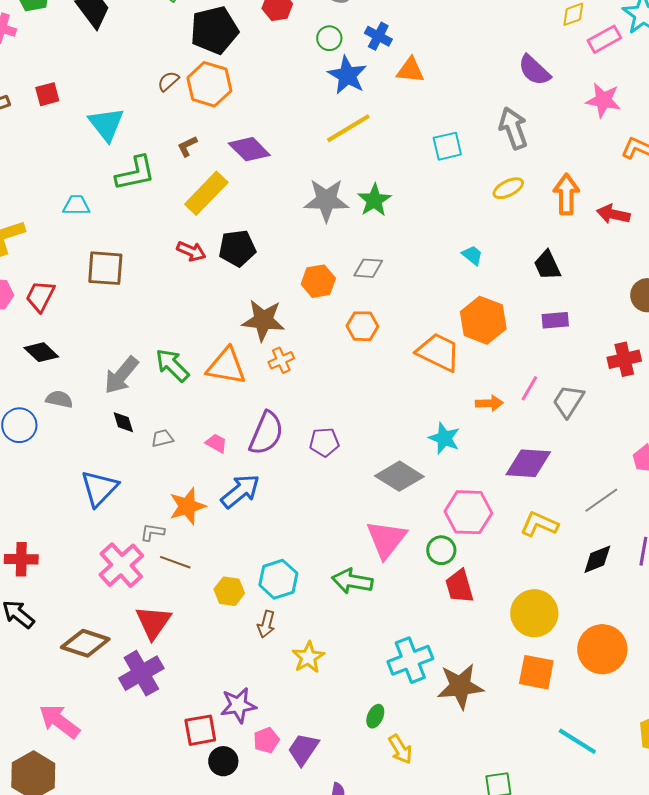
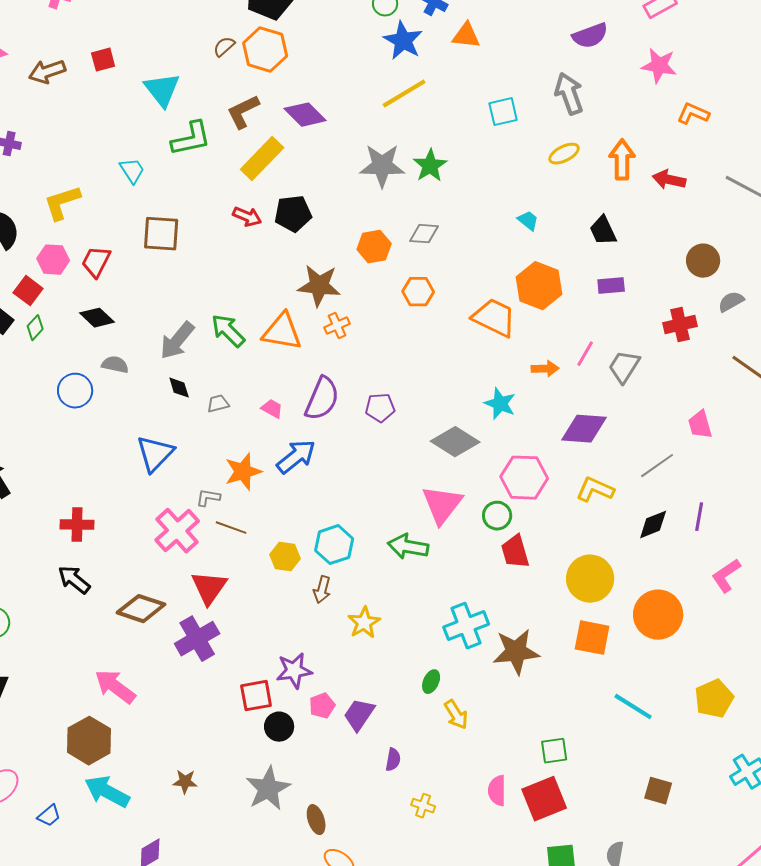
purple semicircle: (534, 70) -> (590, 36), turned -63
brown L-shape: (187, 146) -> (243, 112), size x1.6
cyan trapezoid: (76, 205) -> (132, 171), turned 56

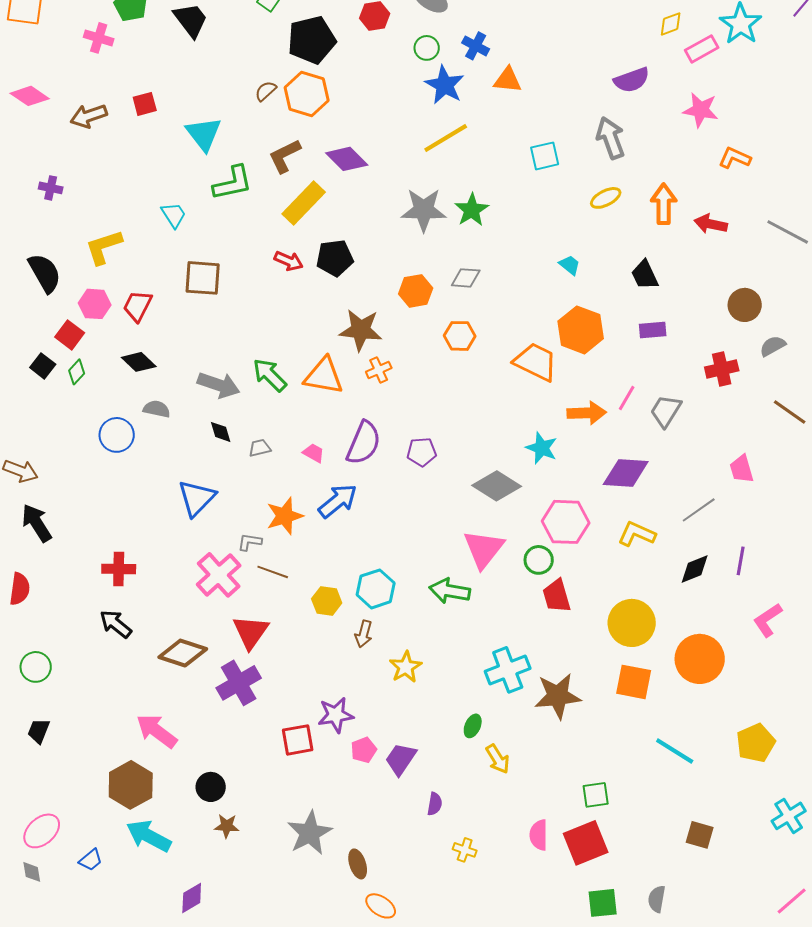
gray arrow: (177, 341) -> (219, 385), turned -111
orange arrow: (545, 369) -> (587, 413), size x1.4
black circle: (279, 727) -> (211, 787), moved

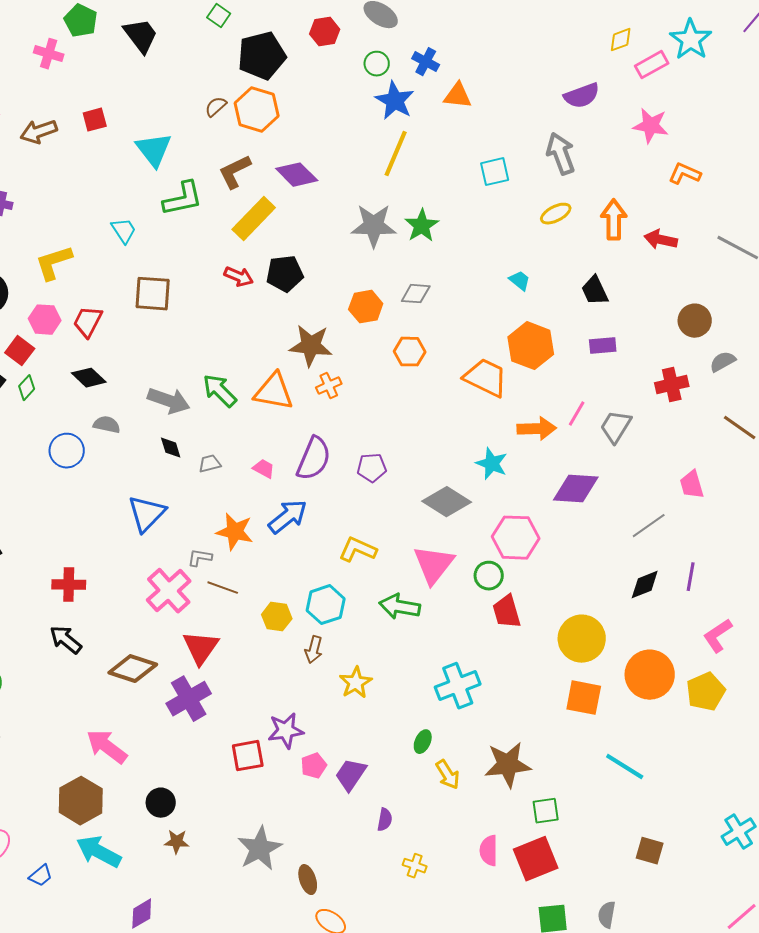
yellow line: (446, 138) -> (396, 154), turned -36
orange star: (285, 516) -> (235, 532), turned 30
yellow L-shape: (637, 534) -> (358, 550), moved
brown star: (558, 696) -> (508, 765), moved
yellow pentagon: (756, 743) -> (706, 692), moved

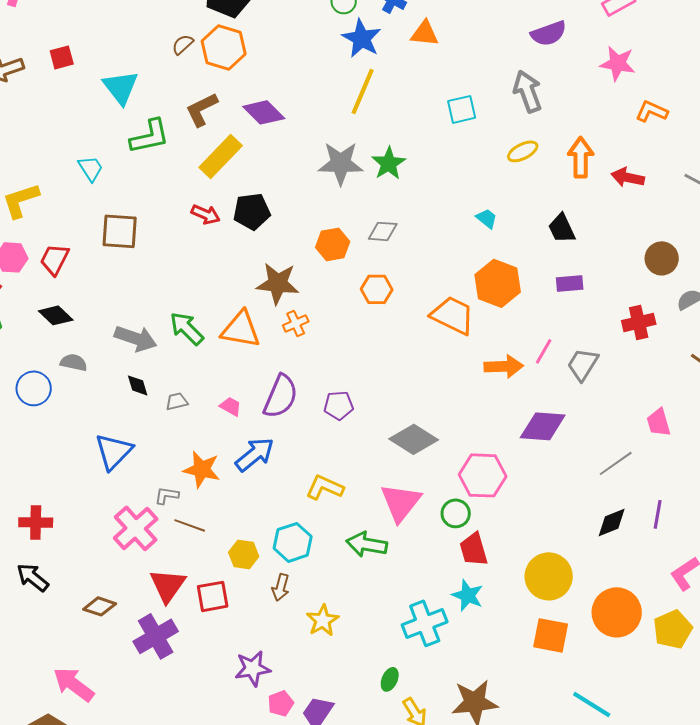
cyan star: (492, 464) -> (468, 595), moved
brown diamond: (133, 669) -> (100, 606), size x0.7
red square: (248, 756) -> (213, 596), moved

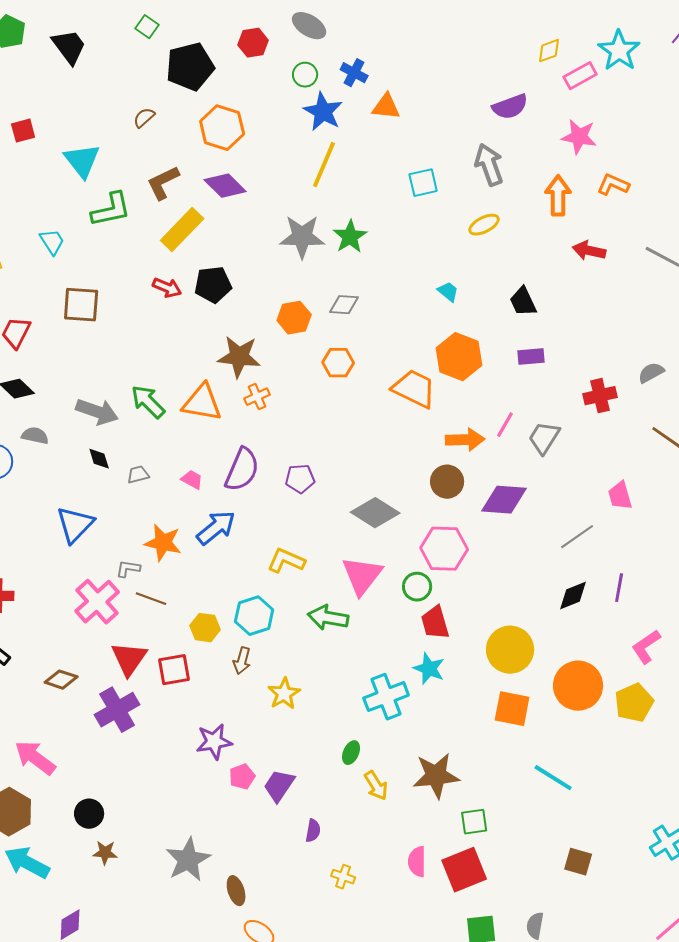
orange hexagon: (224, 47) -> (222, 128), moved
orange arrow: (581, 157) -> (558, 196), moved
brown circle: (662, 258) -> (447, 482), moved

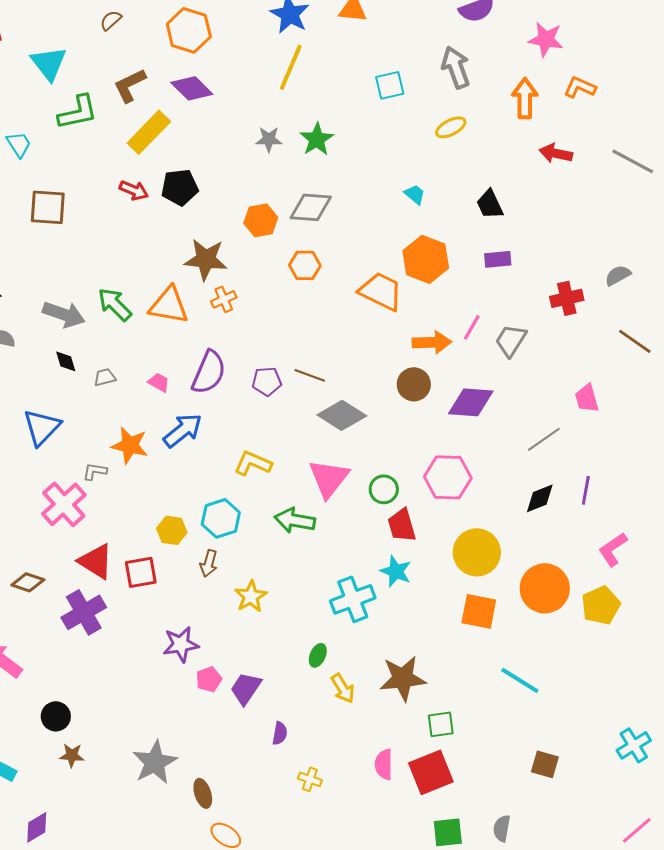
gray star: (302, 237) -> (269, 139), size x0.6
gray diamond: (344, 305) -> (311, 207), size x1.4
pink hexagon: (444, 549) -> (448, 477), moved
brown line: (151, 599) -> (310, 375), moved
red triangle: (129, 659) -> (96, 561), turned -33

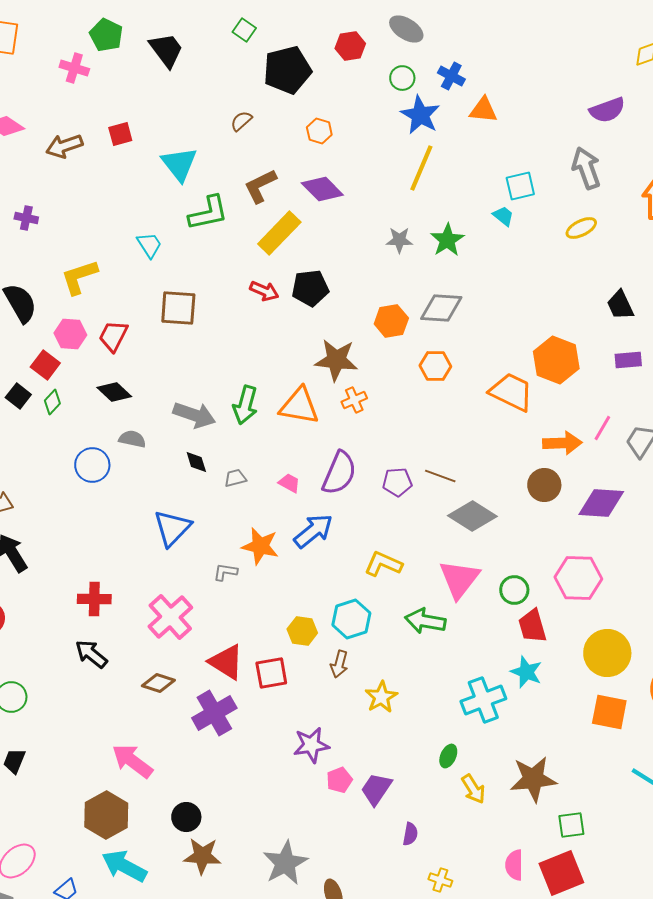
orange hexagon: (189, 30) -> (319, 131), size x0.6
cyan trapezoid: (415, 194) -> (503, 216), moved
green arrow: (115, 304) -> (245, 405), turned -120
pink cross: (64, 504) -> (170, 617), moved
brown star: (72, 755) -> (202, 856), size x1.5

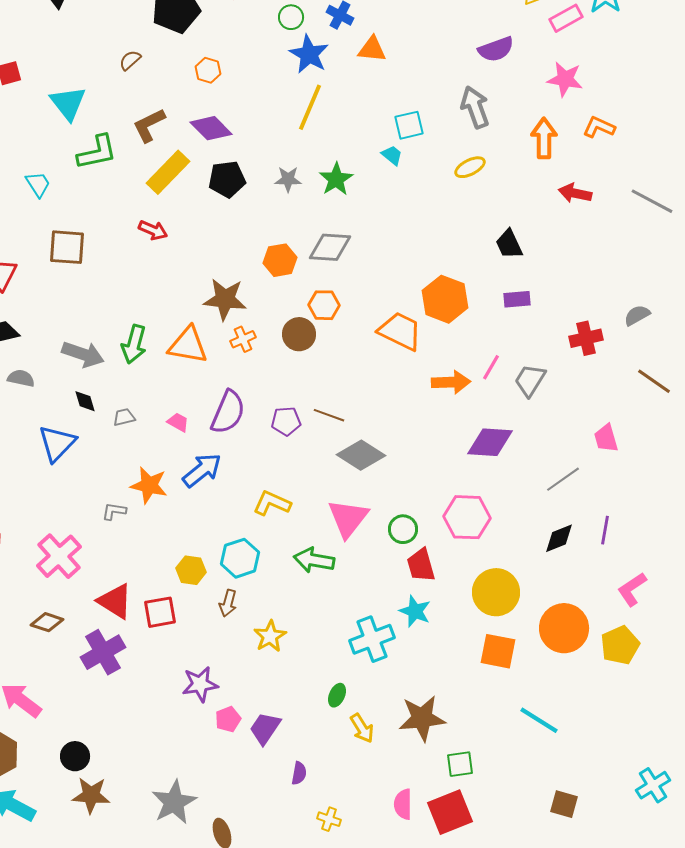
black pentagon: (310, 288) -> (227, 179), moved
brown circle: (544, 485) -> (299, 334), moved
blue triangle: (172, 528) -> (57, 443), moved

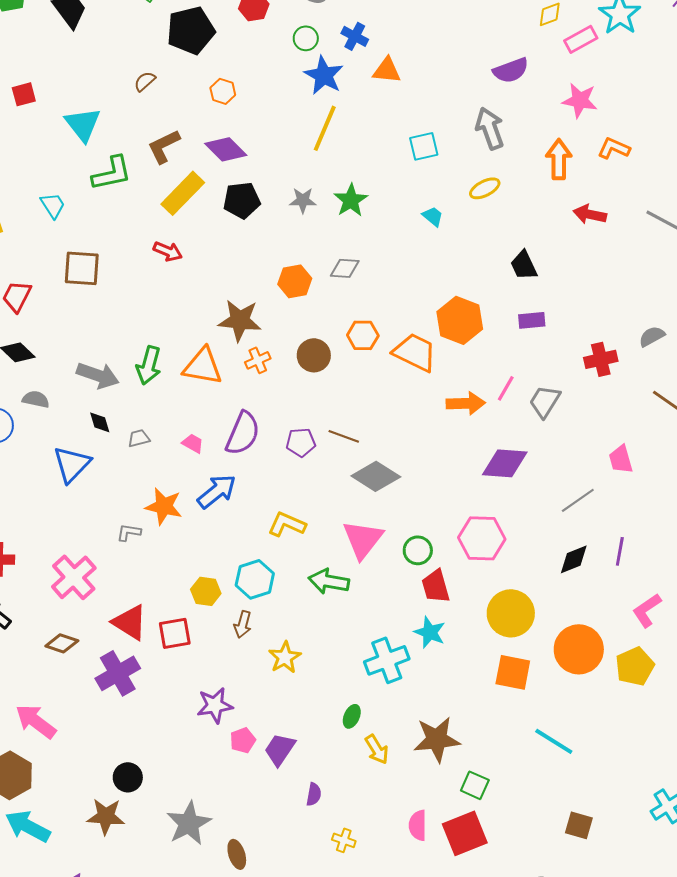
cyan trapezoid: (392, 155) -> (433, 216), moved
gray diamond: (330, 247) -> (345, 268), size x0.7
orange hexagon: (324, 305) -> (363, 335), moved
black circle: (75, 756) -> (128, 777), moved
green square: (460, 764) -> (475, 785), turned 32

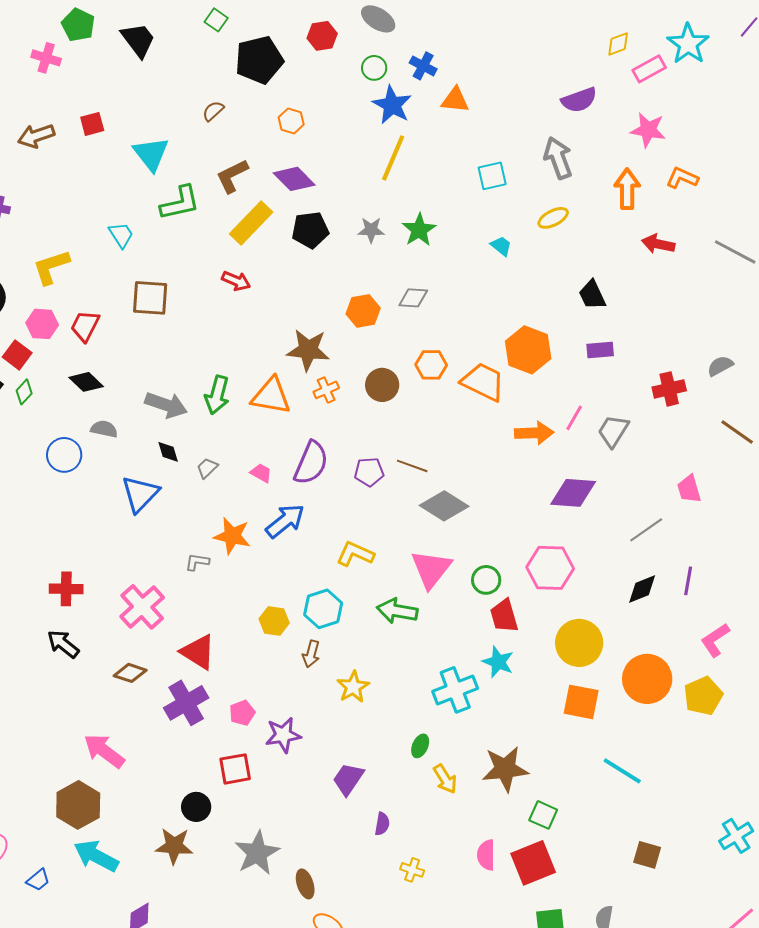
gray trapezoid: (139, 438) -> (207, 468), turned -30
red square: (175, 633) -> (235, 769), moved
pink pentagon: (243, 740) -> (242, 713), moved

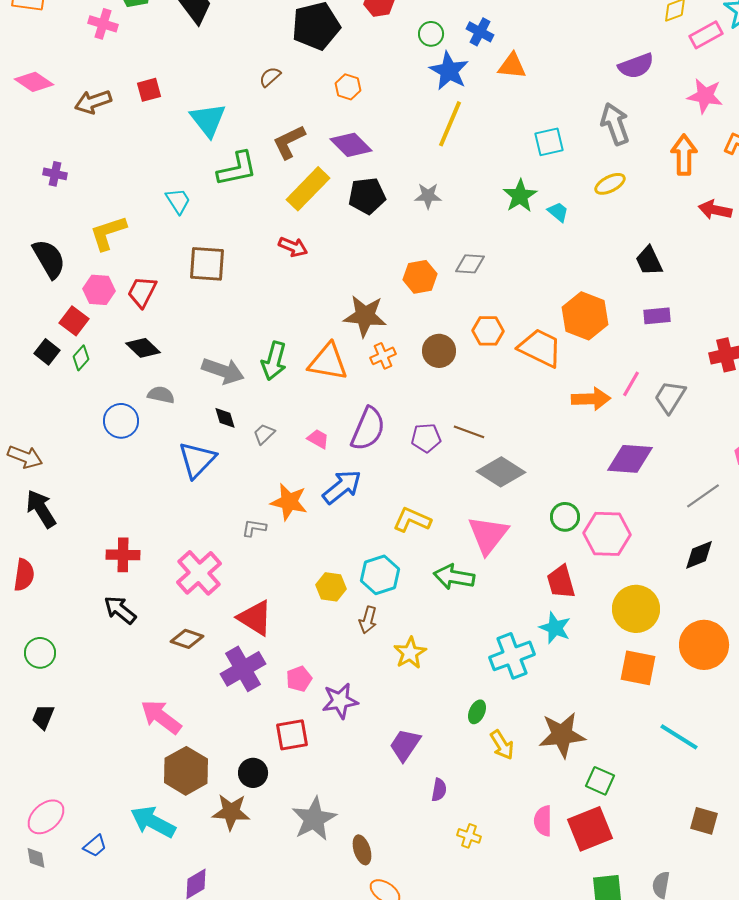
green star: (419, 230) -> (520, 196), moved
green circle: (486, 580) -> (565, 517), moved
brown hexagon: (78, 805) -> (186, 771), moved

